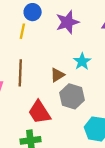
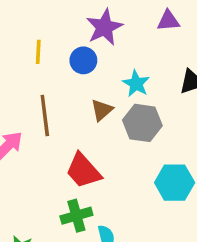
blue circle: (33, 12) -> (83, 60), moved
gray hexagon: (72, 96) -> (142, 123), moved

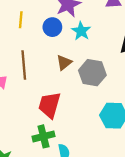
cyan star: (136, 84) -> (81, 31), moved
red trapezoid: (83, 171) -> (50, 105), turned 56

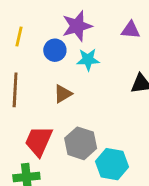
cyan star: (81, 31) -> (88, 60), turned 30
gray hexagon: (92, 73) -> (81, 143), moved

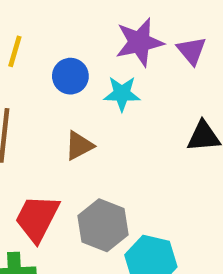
purple star: (77, 26) -> (139, 42), moved
purple triangle: (131, 30) -> (192, 51), turned 42

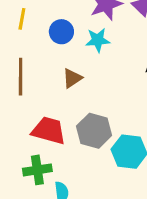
red trapezoid: (37, 218) -> (49, 131), turned 84

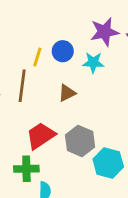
yellow line: (22, 19) -> (37, 57), moved
red trapezoid: (49, 131) -> (41, 136), turned -56

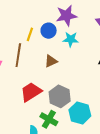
purple star: (105, 32) -> (66, 16), moved
green cross: (26, 169) -> (49, 119), moved, turned 30

